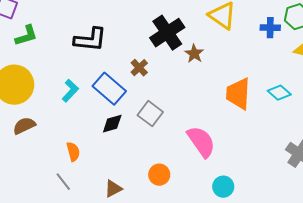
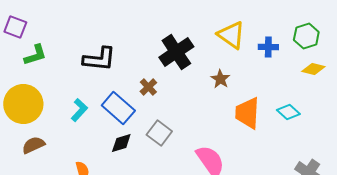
blue cross: (270, 28) -> (268, 47), moved
brown star: (194, 54) -> (220, 79), moved

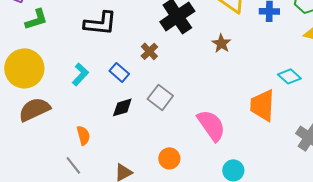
blue rectangle: (118, 108) -> (119, 72), size x0.6
orange trapezoid: (247, 113) -> (262, 105), moved
brown semicircle: (33, 145) -> (34, 109), size x1.4

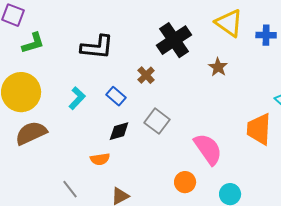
orange semicircle: (83, 135) -> (100, 159), moved, turned 96
orange circle: (169, 158) -> (185, 182), moved

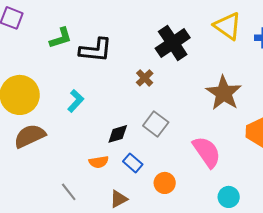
green L-shape: (33, 43) -> (61, 38), moved
brown star: (218, 67) -> (224, 93), moved, size x1.8
blue rectangle: (116, 96) -> (133, 163), moved
orange circle: (185, 182) -> (165, 183), moved

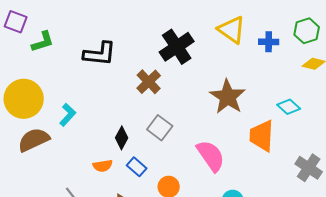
green L-shape: (61, 38) -> (43, 42), moved
brown cross: (145, 78) -> (149, 82), size x1.4
cyan L-shape: (76, 101) -> (68, 115), moved
black diamond: (118, 134) -> (122, 138), turned -45

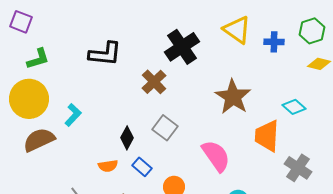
green L-shape: (43, 42) -> (38, 59), moved
gray cross: (309, 168) -> (298, 168), moved

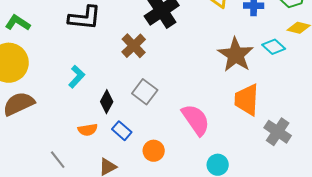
green L-shape: (38, 59) -> (18, 23), turned -130
brown star: (233, 97) -> (236, 55), moved
cyan diamond: (294, 107) -> (274, 47), moved
cyan L-shape: (73, 115) -> (77, 77), moved

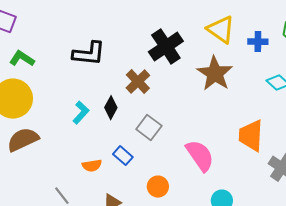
brown star: (236, 55) -> (215, 74), moved
black diamond: (107, 102) -> (111, 108), moved
blue rectangle: (122, 131) -> (123, 156), moved

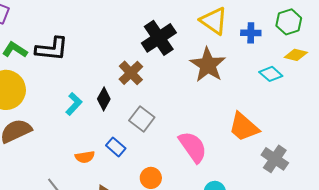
black L-shape: (89, 54) -> (52, 49), moved
orange trapezoid: (251, 136) -> (244, 127), turned -52

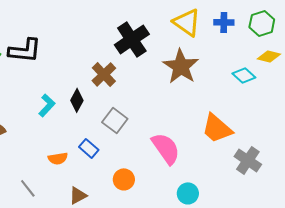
blue cross: (251, 33) -> (224, 22), moved

